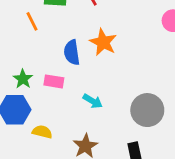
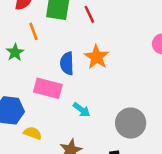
green star: (23, 79) -> (15, 52), moved
pink rectangle: (54, 81) -> (48, 88), size x1.5

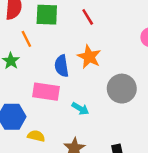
red line: (89, 14) -> (88, 17), moved
gray circle: (131, 123) -> (122, 89), moved

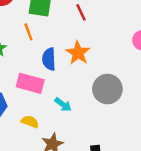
orange line: (26, 39) -> (28, 32), moved
yellow semicircle: (36, 136) -> (30, 122), moved

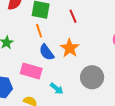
orange line: (28, 32) -> (39, 31), moved
blue semicircle: (49, 59) -> (47, 52), turned -36

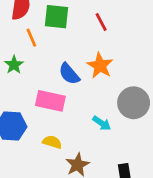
orange line: (39, 31) -> (31, 38), moved
cyan arrow: (57, 89) -> (102, 123), moved

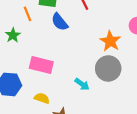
orange star: (100, 66) -> (110, 41), moved
blue semicircle: (69, 74) -> (60, 22), moved

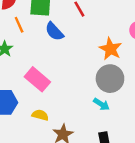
pink rectangle: (41, 65) -> (37, 79), turned 30
cyan arrow: (82, 84) -> (101, 104), moved

